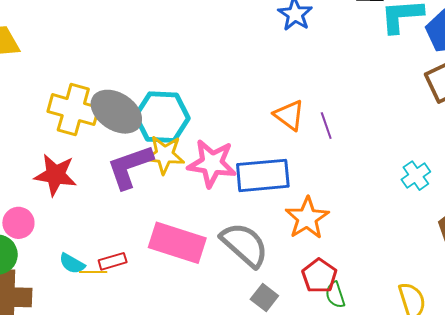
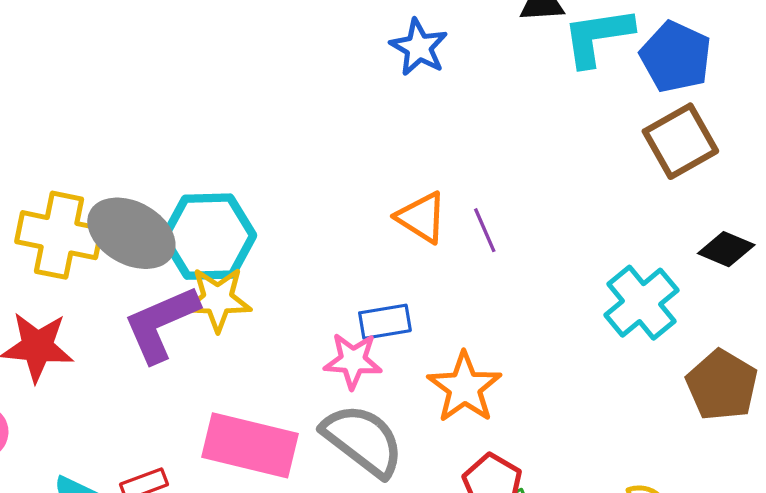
pink star: (212, 163) -> (353, 361), moved, size x0.7
blue rectangle: (263, 175) -> (385, 322), size x0.6
cyan cross: (416, 176) -> (641, 303), size x1.5

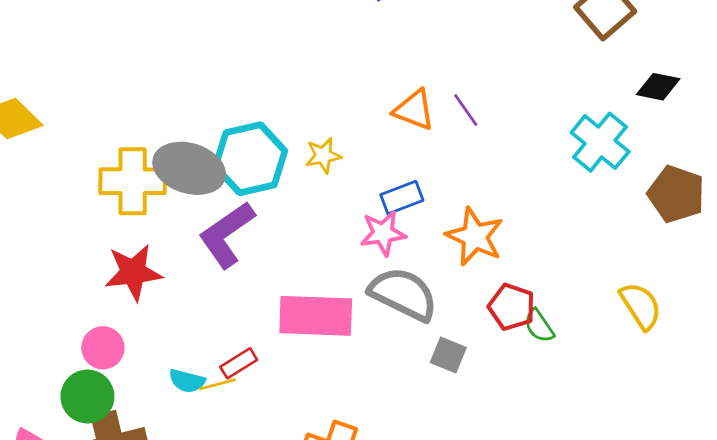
yellow star: (218, 299) -> (323, 155), moved, size x0.7

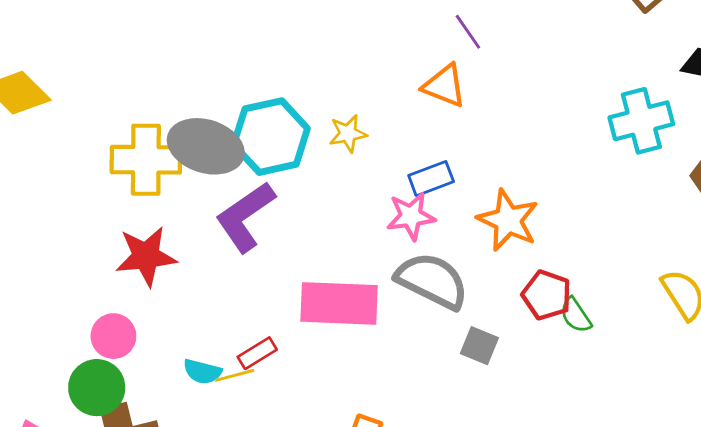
purple line: (466, 110) -> (468, 32), moved
cyan cross: (600, 142) -> (641, 121), turned 36

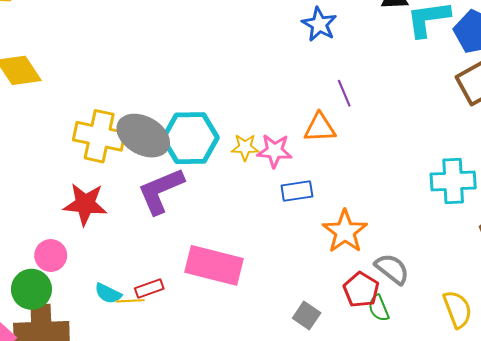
orange triangle: (444, 86) -> (320, 128), turned -36
pink star: (411, 216) -> (275, 151), moved
gray semicircle: (432, 281) -> (392, 269), moved, size x0.7

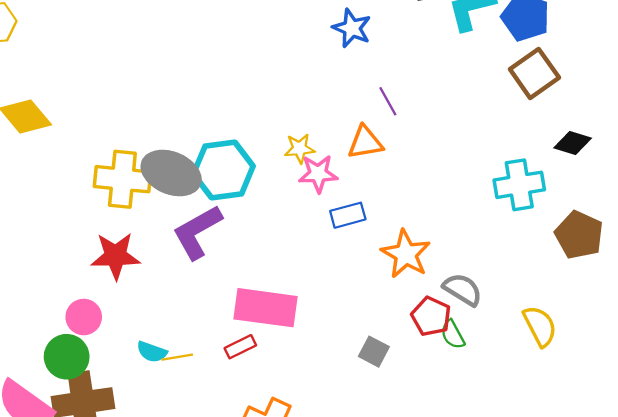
yellow star: (245, 147) -> (300, 149), moved
red rectangle: (149, 288) -> (240, 347), moved

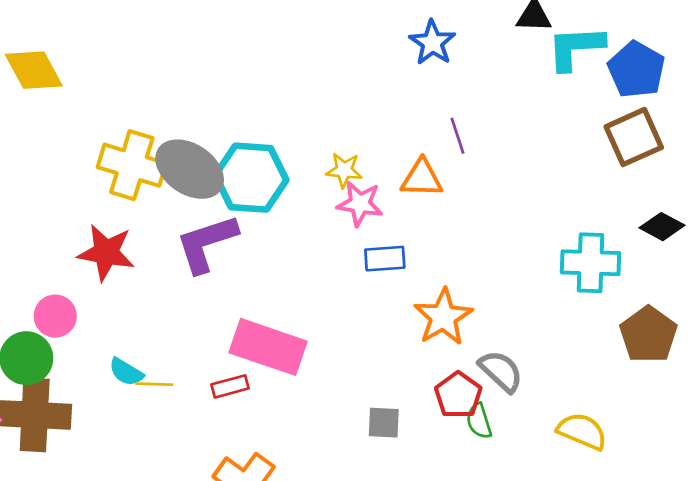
yellow semicircle: (540, 326) -> (582, 431), turned -51
gray square: (374, 352) -> (384, 423), turned -36

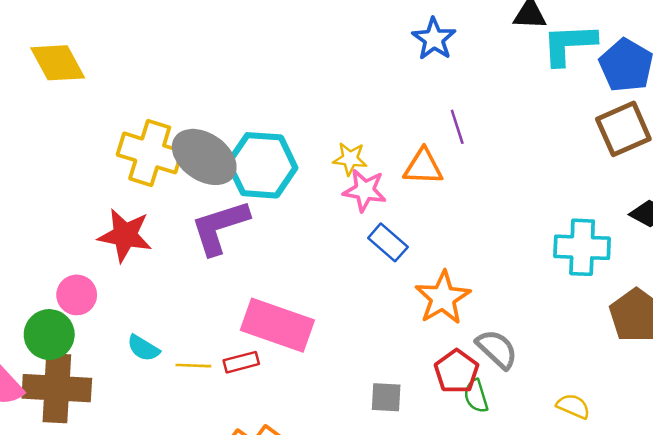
blue rectangle: (385, 259) -> (388, 242), turned 45
yellow line: (154, 384) -> (193, 366), moved
yellow semicircle: (582, 431) -> (573, 406), size x0.7

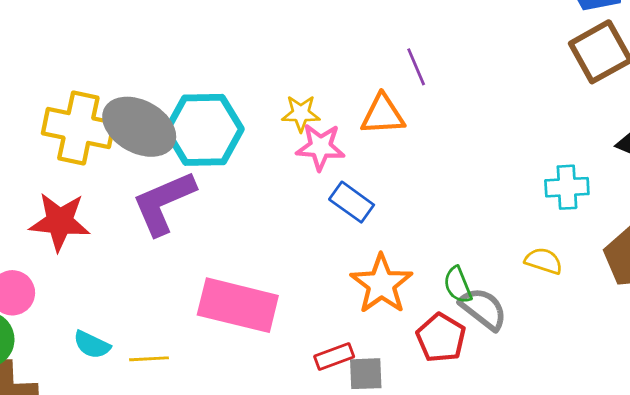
cyan cross: (582, 247) -> (567, 187), size x0.7
orange star: (443, 298) -> (381, 284), moved
red rectangle: (241, 362) -> (334, 357), moved
green semicircle: (476, 396) -> (458, 285), moved
yellow semicircle: (573, 406) -> (544, 261), moved

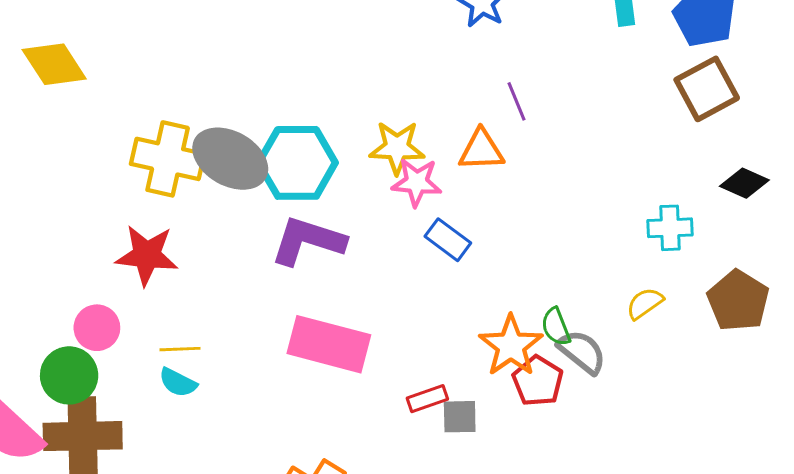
yellow star: (301, 113) -> (397, 148), size x1.4
purple L-shape: (164, 203) -> (308, 241), moved, turned 40
yellow semicircle: (544, 261) -> (645, 303), turned -54
orange star: (381, 284) -> (511, 346), moved
yellow line: (149, 359) -> (180, 349), moved

